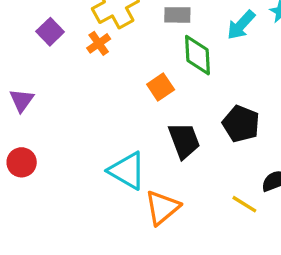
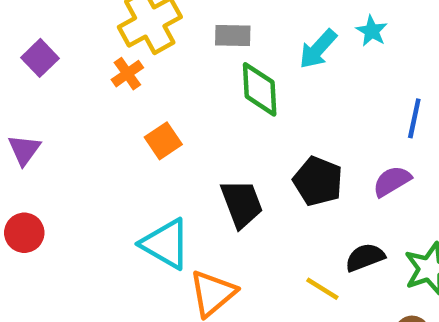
purple square: (50, 32) -> (40, 58), moved
orange square: (161, 87) -> (163, 141), moved

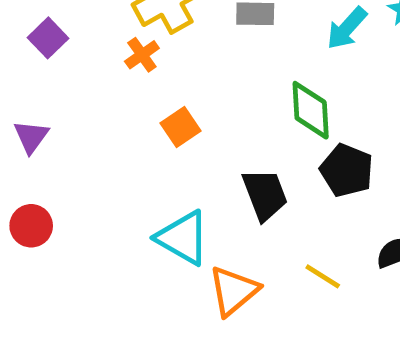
green diamond: (260, 89) -> (311, 110), moved
yellow line: (322, 289) -> (323, 276), moved

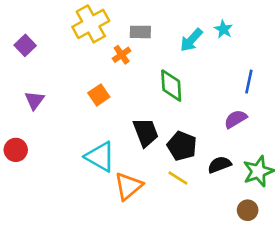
orange cross: (142, 55) -> (122, 55), moved
purple triangle: (31, 137) -> (34, 100), moved
black pentagon: (347, 170) -> (182, 146), moved

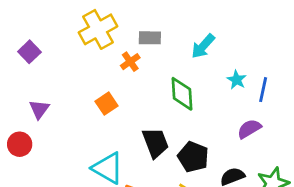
cyan star: (223, 29) -> (237, 80), moved
red circle: (16, 150) -> (20, 144), moved

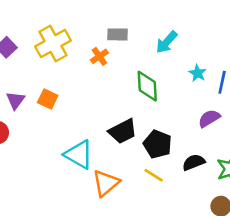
yellow cross: (98, 29) -> (53, 43), moved
orange square: (106, 104) -> (48, 99), moved, turned -30
black trapezoid: (155, 143) -> (123, 131), turned 84

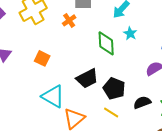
cyan star: (198, 73) -> (130, 33), moved
orange square: (48, 99) -> (42, 58), moved

